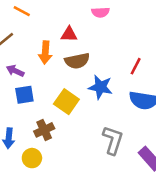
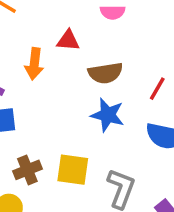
brown semicircle: (77, 61) -> (105, 73), moved
yellow square: (66, 102) -> (73, 170), moved, turned -30

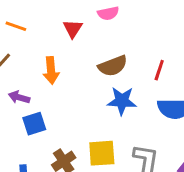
red triangle: (68, 40) -> (73, 29), moved, turned -50

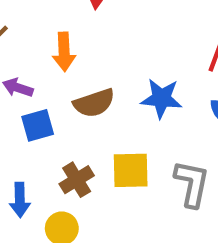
brown semicircle: (113, 66) -> (94, 103), moved

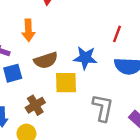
yellow square: (131, 170) -> (66, 83), moved

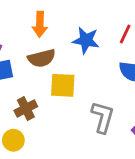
orange arrow: (28, 30) -> (40, 24), moved
blue star: (85, 58) -> (86, 40), moved

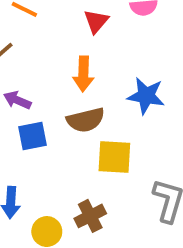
brown cross: (26, 108) -> (90, 216), moved

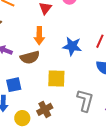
brown semicircle: (86, 120) -> (30, 57), moved
blue square: (33, 136) -> (14, 85), moved

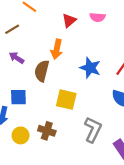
brown semicircle: (30, 57) -> (42, 71), turned 108
brown cross: (45, 109) -> (47, 131), turned 35

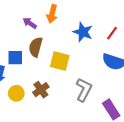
purple arrow: (16, 58) -> (30, 23), moved
brown semicircle: (42, 71) -> (36, 47), moved
brown cross: (47, 131) -> (41, 90), turned 35

